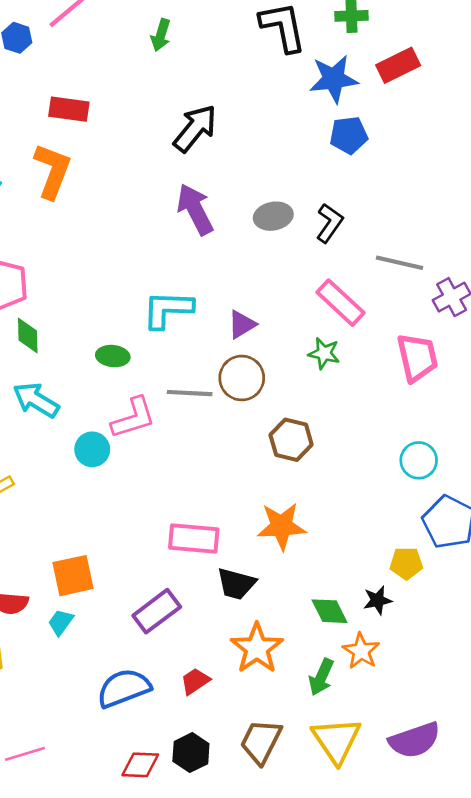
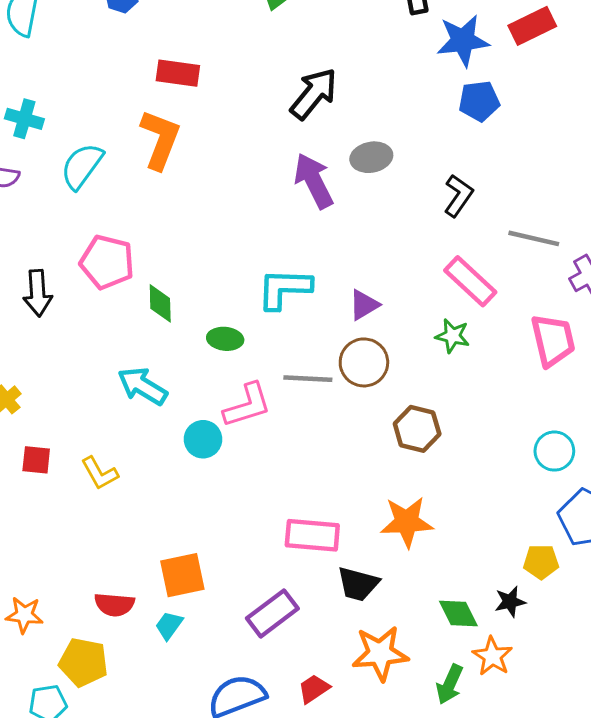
gray ellipse: (273, 216) -> (371, 157), moved
green diamond: (28, 335) -> (160, 303), moved
orange star: (257, 648) -> (380, 653), turned 30

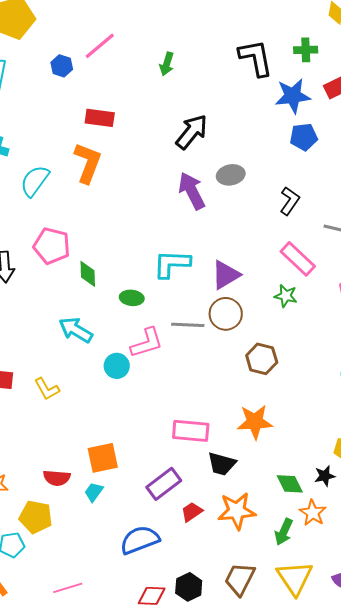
purple triangle: (364, 305) -> (226, 275), size x1.4
red trapezoid: (314, 689) -> (192, 512), moved

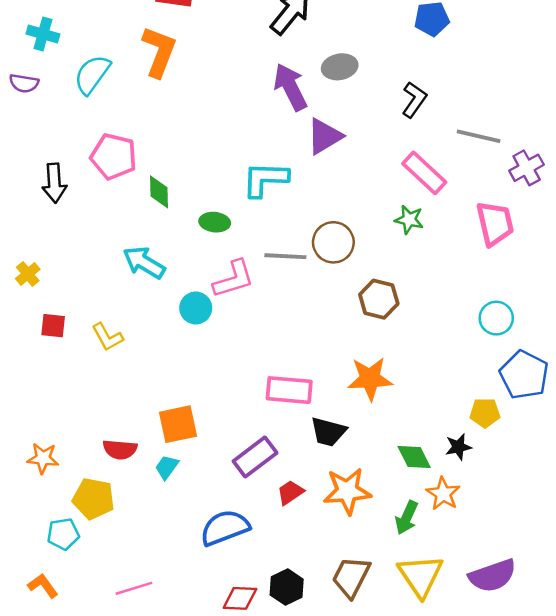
purple triangle: (226, 275) -> (325, 136), moved

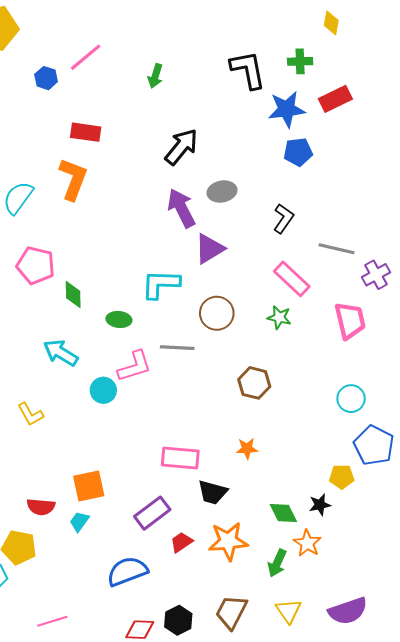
brown circle: (333, 242) -> (217, 313), moved
orange star: (370, 379) -> (247, 449), size x0.6
yellow triangle: (420, 576) -> (289, 611), size x0.7

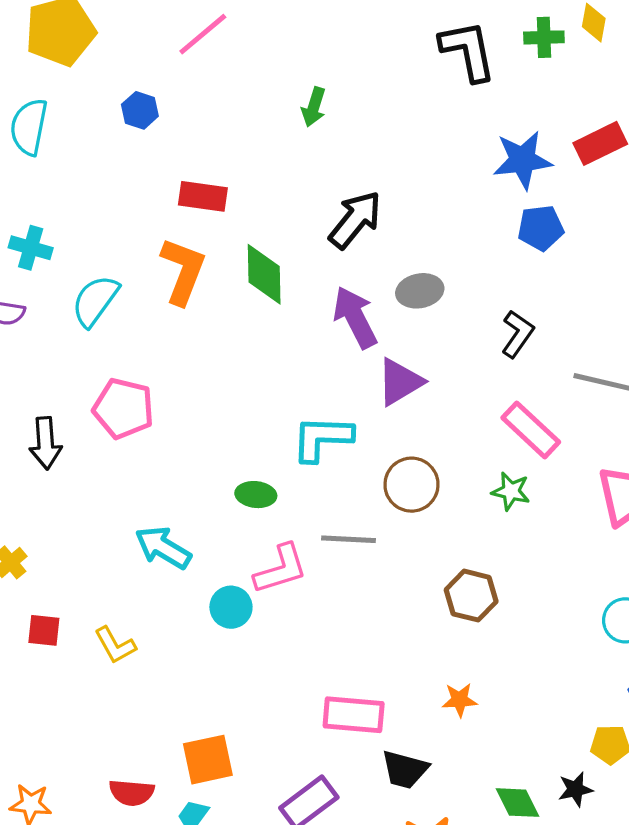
pink line: (86, 57) -> (203, 34), moved
green cross: (300, 61) -> (544, 37), moved
black L-shape: (248, 70) -> (468, 51), moved
green diamond: (73, 295) -> (264, 274), moved, size x1.4

